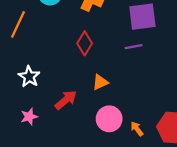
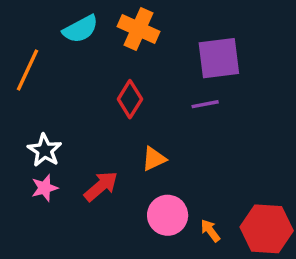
pink star: (29, 117) -> (45, 188), moved

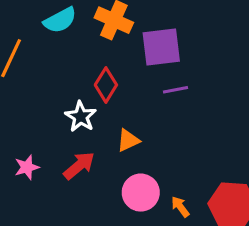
purple square: (219, 58) -> (161, 47), moved
white star: (45, 150) -> (81, 117), moved

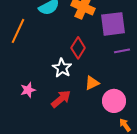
pink star: (27, 167) -> (28, 90), moved
pink circle: (141, 193) -> (114, 101), moved

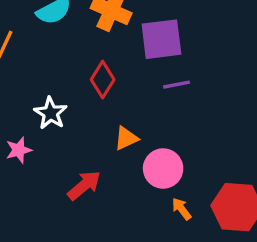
white star: (62, 68) -> (51, 113), moved
red arrow: (61, 99) -> (84, 185), moved

